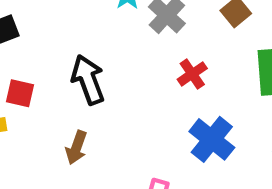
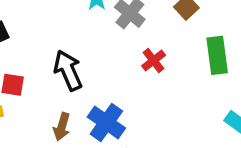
blue cross: (212, 139) -> (106, 122), moved

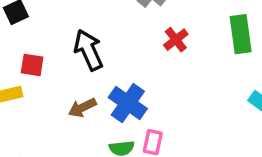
brown arrow: (62, 127) -> (82, 108), turned 48

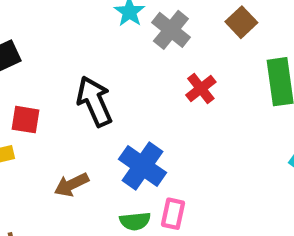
brown arrow: (82, 108) -> (71, 185), moved

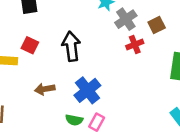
brown square: (241, 22) -> (157, 25), moved
red cross: (201, 88) -> (135, 44), moved

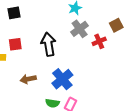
gray cross: (126, 19) -> (80, 29), moved
red square: (30, 45) -> (15, 44), turned -32

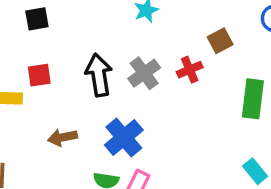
gray cross: (80, 29) -> (144, 73), moved

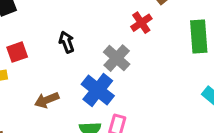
gray cross: (144, 73) -> (117, 58), moved
black arrow: (99, 75) -> (67, 42), size x0.6

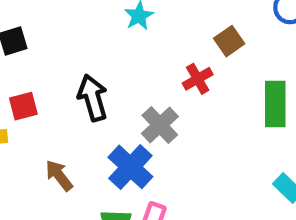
black arrow: (67, 42) -> (93, 98), size x1.5
brown arrow: (47, 100) -> (59, 175), turned 70

